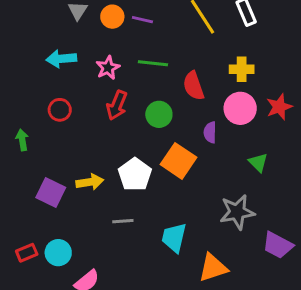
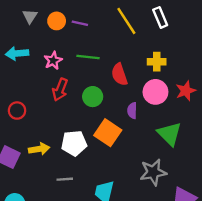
red circle: (60, 110) -> (17, 111), moved
green triangle: (258, 162) -> (169, 134), size x1.6
white pentagon: (135, 174) -> (74, 143), turned 30

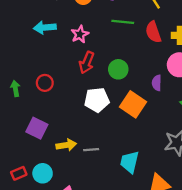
green line: (88, 57) -> (123, 22), moved
red semicircle: (119, 74) -> (153, 32), moved
white pentagon: (74, 143) -> (97, 100), moved
yellow arrow: (39, 149) -> (66, 145), moved

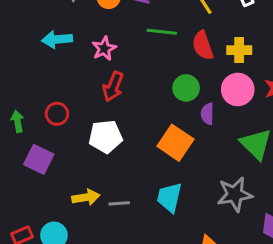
green circle: (118, 69) -> (186, 88), moved
white pentagon: (97, 100) -> (106, 137), moved
purple square: (37, 128) -> (39, 159), moved
cyan trapezoid: (130, 162) -> (169, 197), moved

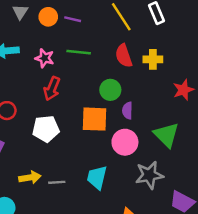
green line: (162, 32) -> (79, 52), moved
pink star: (104, 48) -> (45, 58), turned -30
pink circle: (238, 89) -> (125, 142), moved
orange square: (175, 143) -> (94, 119), moved, turned -32

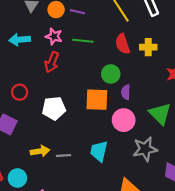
pink star: (45, 58) -> (54, 36), moved
red arrow: (52, 89) -> (52, 62), moved

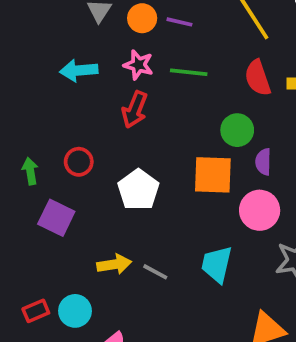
white pentagon: (54, 108) -> (138, 190), turned -30
gray line: (64, 155) -> (155, 272), turned 32

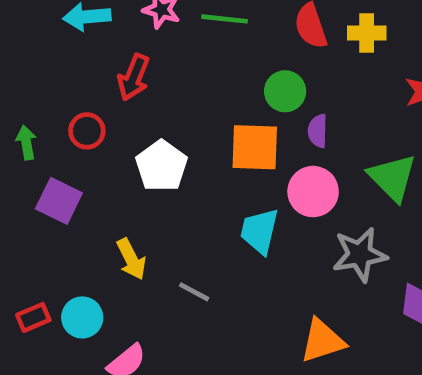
red arrow: (135, 110) -> (134, 77), moved
yellow arrow: (114, 264) -> (131, 259), turned 72
cyan trapezoid: (217, 264) -> (259, 231), moved
gray line: (155, 272) -> (194, 292), moved

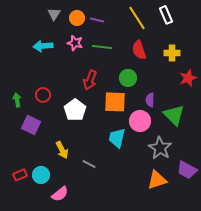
yellow cross: (367, 33) -> (172, 53), moved
red arrow: (134, 77) -> (90, 80), moved
purple semicircle: (318, 131) -> (150, 100), moved
gray star: (360, 254) -> (160, 148), turned -30
orange triangle: (322, 341) -> (157, 180), moved

